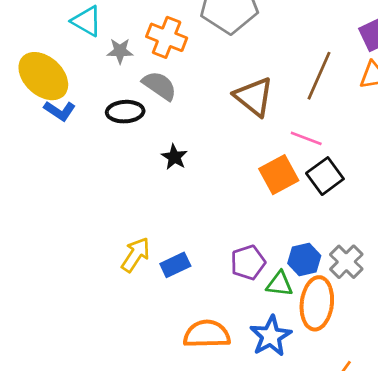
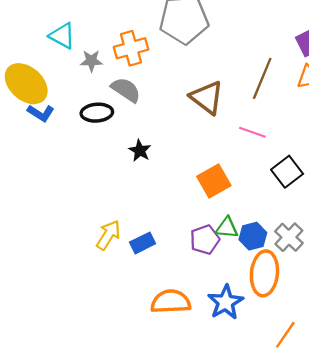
orange cross: (167, 37) -> (131, 48), turned -36
orange square: (279, 175) -> (214, 181), moved
black square: (325, 176) -> (287, 172), moved
green triangle: (280, 284) -> (227, 228), moved

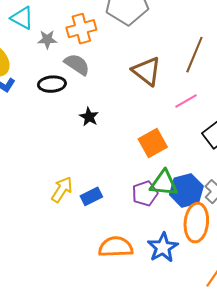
pink line: (252, 132) -> (186, 101), turned -50
green triangle: (227, 228) -> (164, 183), size x1.4
blue hexagon: (253, 236) -> (186, 190), size x1.4

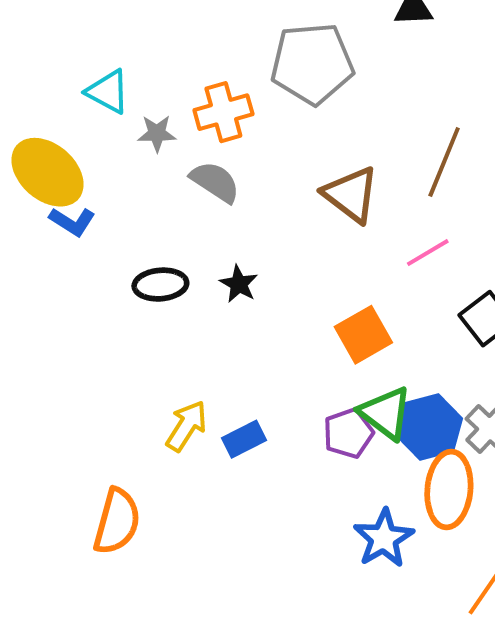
black ellipse: (52, 84) -> (160, 285), moved
green triangle: (164, 183) -> (385, 413), turned 32
orange semicircle: (116, 247) -> (117, 521), moved, turned 108

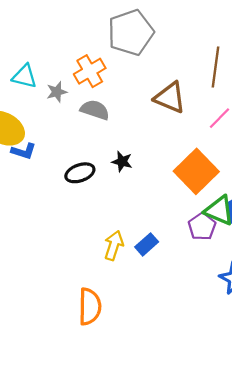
orange square: (363, 335) -> (196, 171), size x1.4

